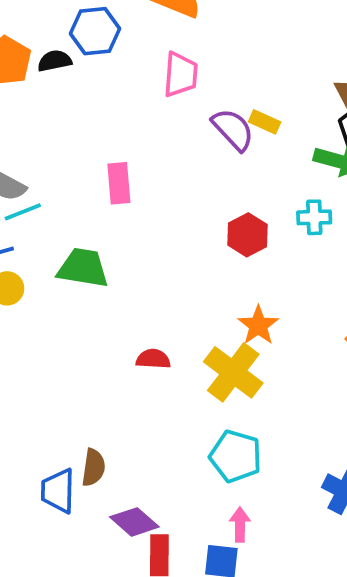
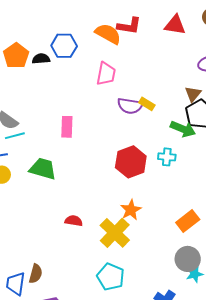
purple semicircle: (233, 129) -> (130, 106), turned 135
red hexagon: (247, 235) -> (131, 162), size x1.4

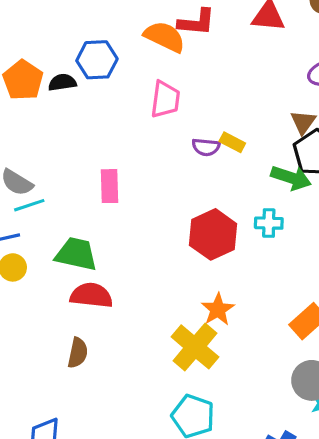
purple semicircle: (130, 106) -> (206, 147), size x0.7
red semicircle: (74, 221) -> (91, 295), moved, size x1.5
brown semicircle: (36, 274) -> (78, 353), moved

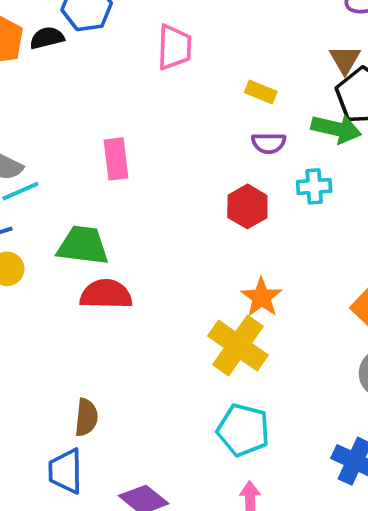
purple semicircle: (206, 147) -> (269, 143), moved
red hexagon: (213, 234) -> (247, 206), size x0.7
brown semicircle: (78, 353) -> (86, 417), moved

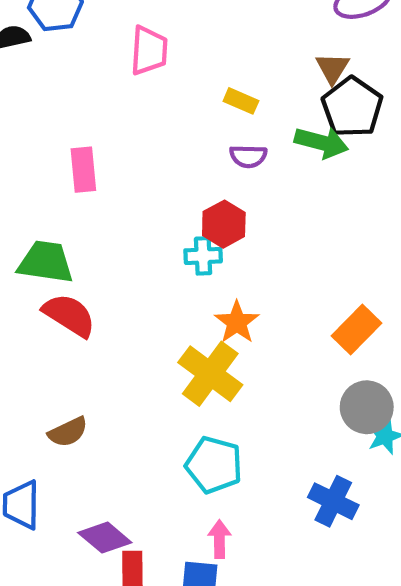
cyan cross: (314, 186) -> (203, 256), moved
red semicircle: (106, 294) -> (69, 315), turned 30
brown semicircle: (86, 417) -> (68, 432), moved, turned 57

